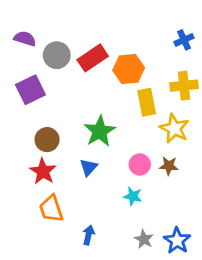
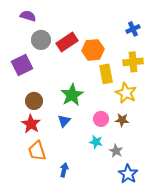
purple semicircle: (25, 39) -> (28, 16), moved
gray star: (144, 239) -> (116, 151), moved

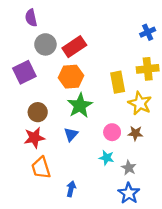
purple semicircle: (28, 16) -> (31, 18), turned -119
orange hexagon: (93, 50) -> (71, 77), moved
red star: (31, 124) -> (34, 138), turned 30
blue star: (128, 174) -> (129, 193), moved

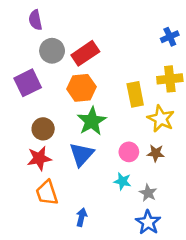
blue triangle: (71, 134) -> (81, 154), size x1.5

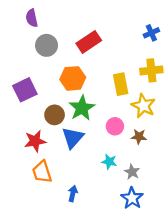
red rectangle: (85, 53) -> (89, 42), moved
purple square: (28, 83) -> (25, 90), moved
brown circle: (43, 129) -> (55, 115), moved
pink circle: (129, 152) -> (115, 126), moved

